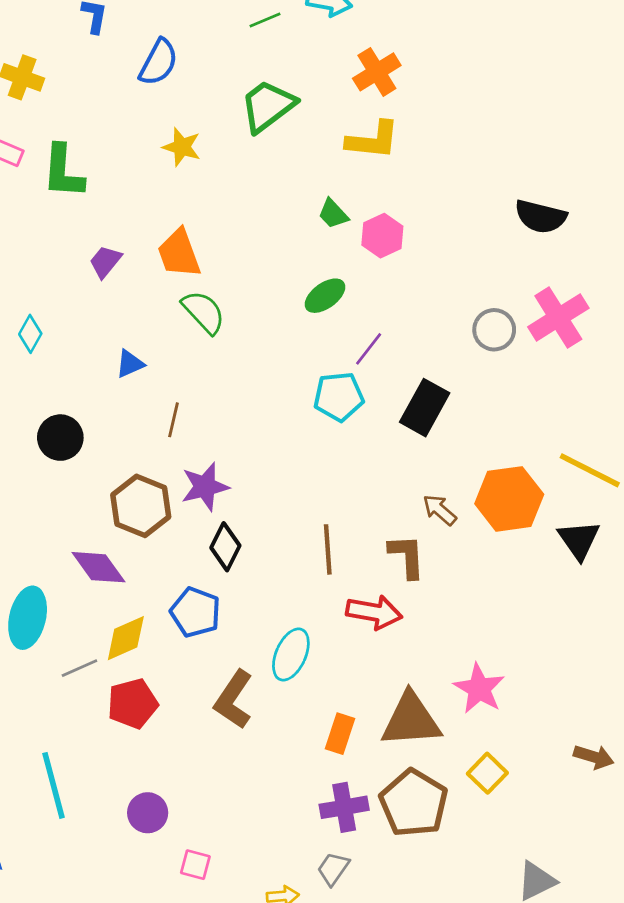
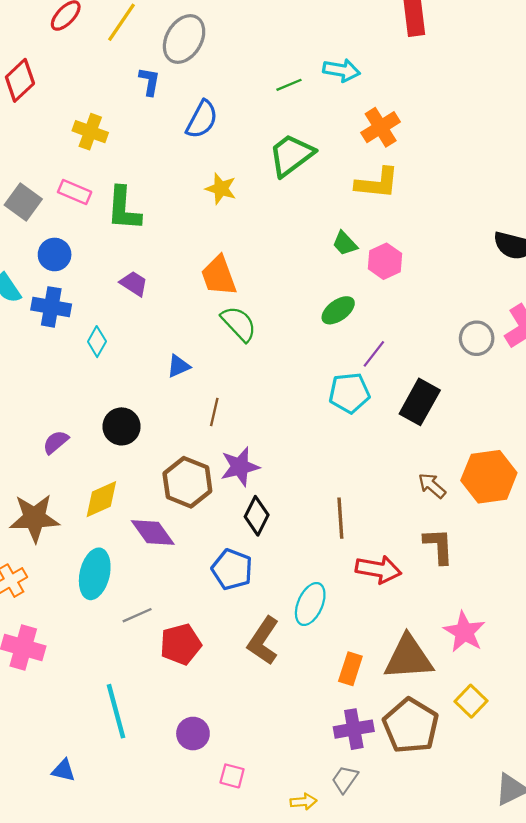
purple trapezoid: (105, 262) -> (134, 284), moved, turned 84
brown L-shape: (407, 556) -> (439, 546), moved
yellow diamond: (126, 638) -> (101, 499), moved

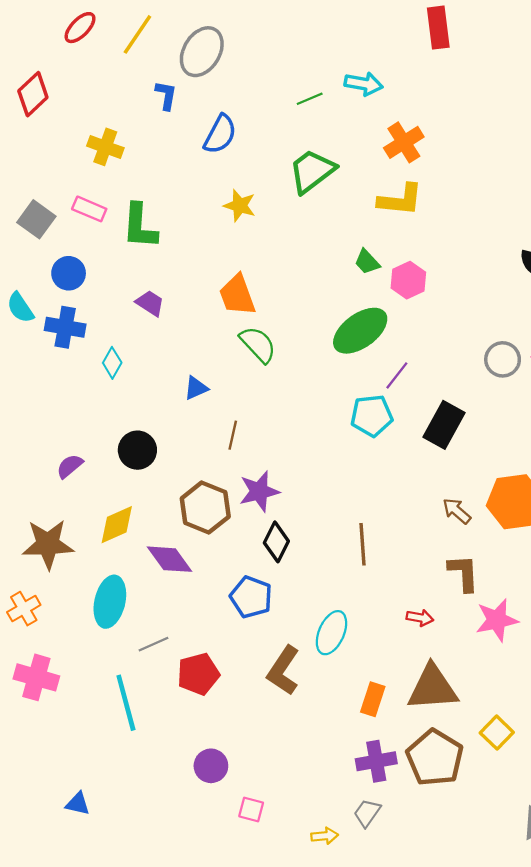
green ellipse: (338, 310) -> (360, 331), size x1.6
red arrow: (378, 569) -> (420, 618), moved, size x0.6
pink star: (464, 632) -> (497, 620), moved, turned 30
cyan line: (116, 711) -> (126, 703), moved

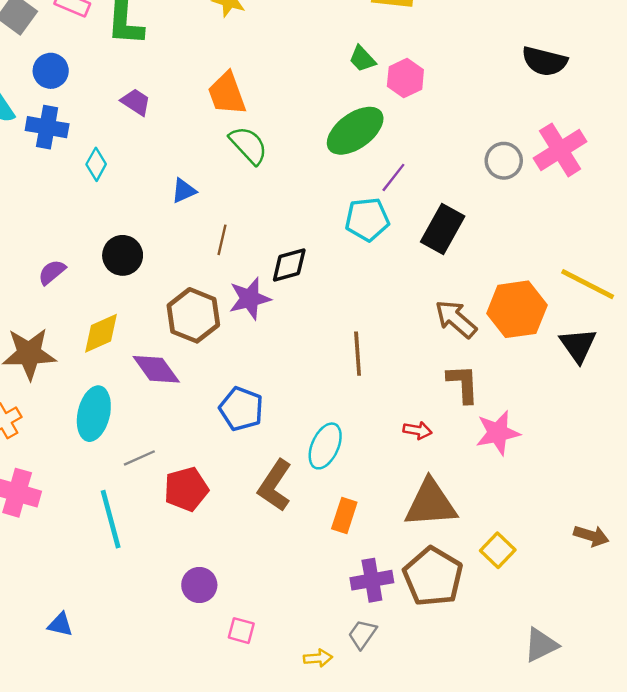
brown arrow: (457, 511) -> (456, 319), size x1.4
black diamond: (276, 542) -> (289, 265), moved, turned 48
orange rectangle: (373, 699) -> (344, 515), moved

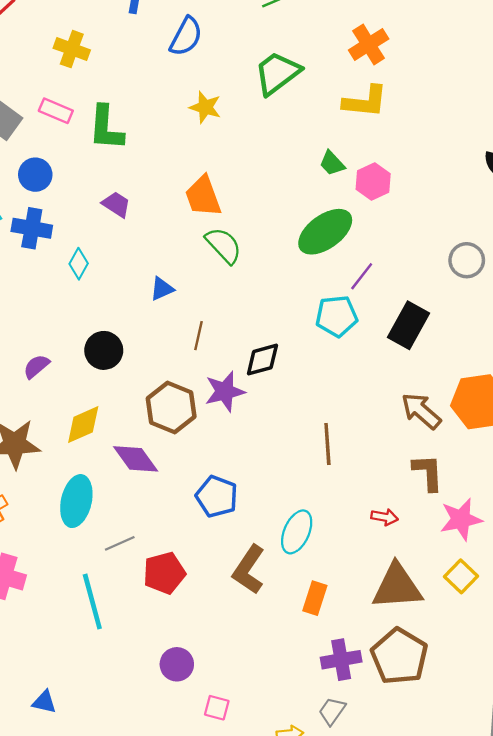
yellow square: (498, 550) -> (461, 576), moved

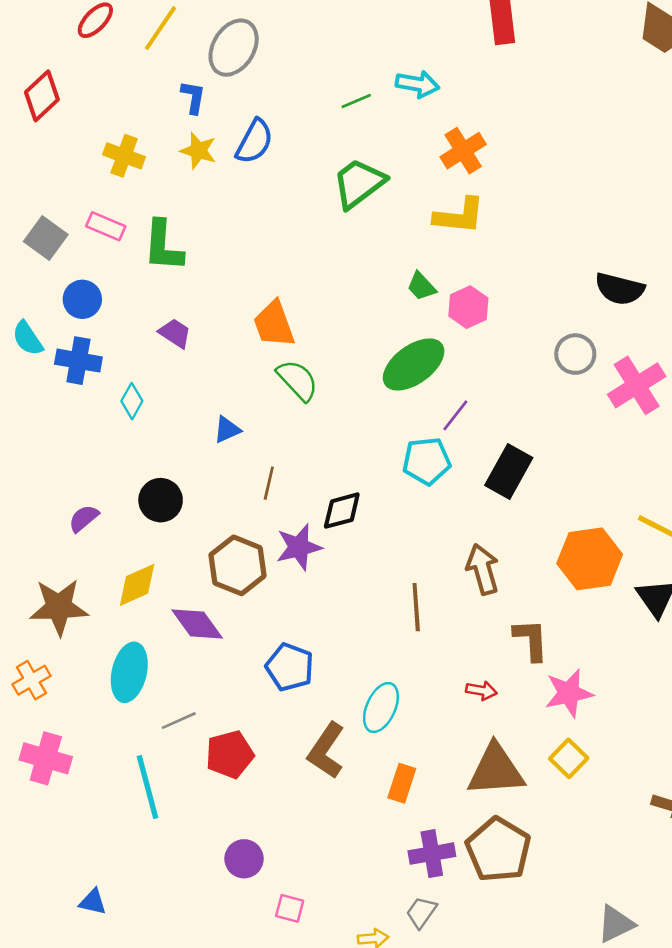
yellow star: (205, 107) -> (198, 151), moved
gray circle: (467, 260) -> (575, 354), moved
brown arrow: (421, 411) -> (483, 569), moved, turned 33

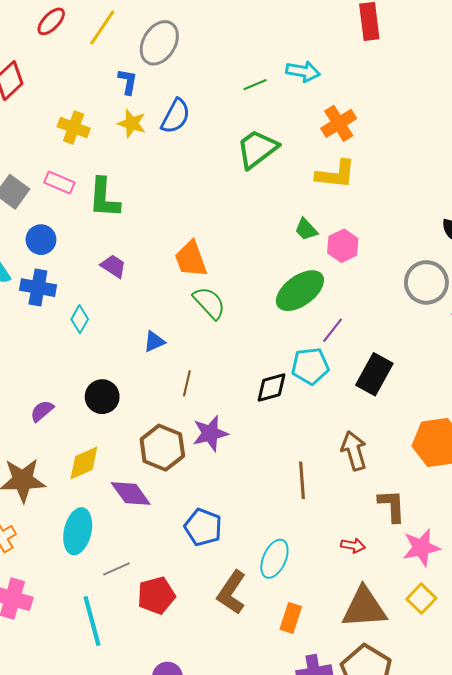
gray circle: (575, 354) -> (426, 282), size x1.4
black diamond: (342, 511) -> (271, 387), moved

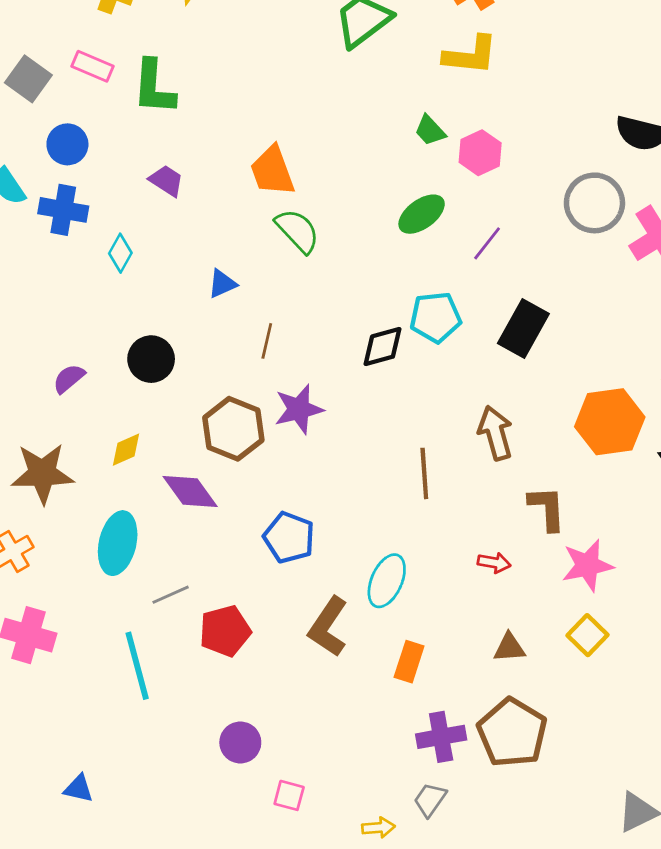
green ellipse: (300, 291) -> (422, 214), size x0.7
purple line: (333, 330) -> (487, 243), moved
yellow diamond: (84, 463) -> (126, 450), size x0.7
brown triangle: (364, 608) -> (509, 648), size x0.5

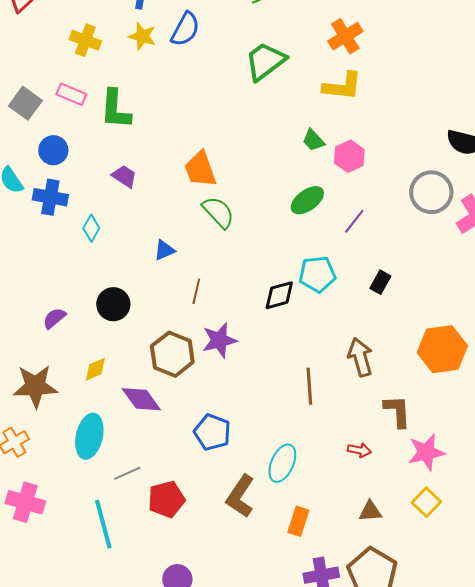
black rectangle: (523, 328) -> (380, 282), size x0.6

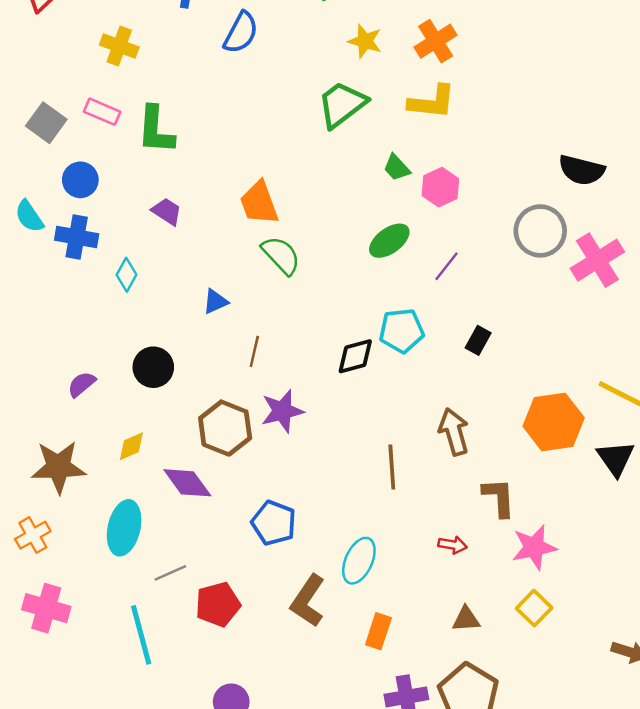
yellow star: (142, 36) -> (365, 41), moved
green trapezoid: (265, 61) -> (342, 104), moved

